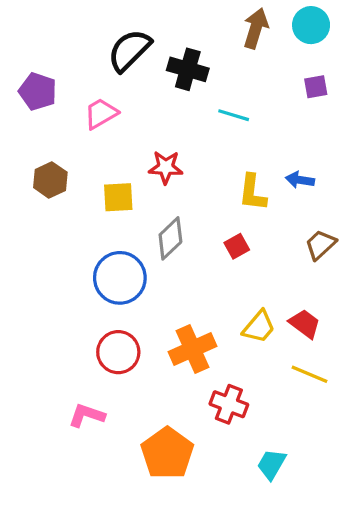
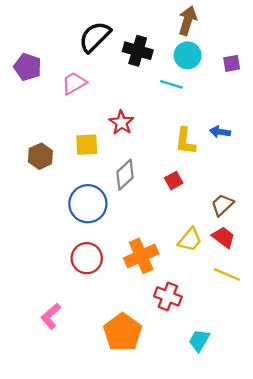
cyan circle: (311, 25) -> (188, 55), moved
red star: (166, 167) -> (121, 123), turned 30
brown hexagon: (50, 180) -> (40, 156), moved
brown trapezoid: (321, 245) -> (222, 205), moved
pink L-shape: (87, 415) -> (51, 316), moved, turned -60

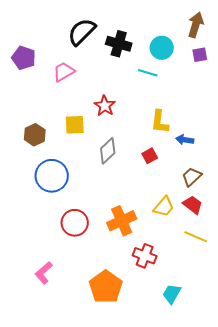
brown arrow: (188, 21) -> (196, 25), moved
blue arrow: (220, 132) -> (185, 140), moved
blue circle: (88, 204) -> (52, 176), moved

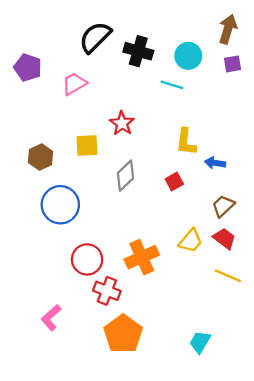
red cross: (145, 256) -> (107, 291), moved

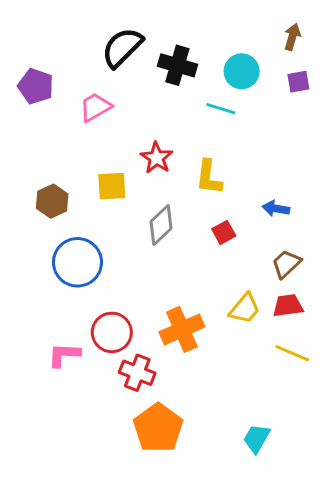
brown arrow: (228, 29) -> (292, 37), size x0.7
yellow L-shape: (186, 142) -> (209, 177), moved
red trapezoid: (224, 239) -> (288, 306), turned -45
pink L-shape: (51, 318) -> (64, 355), moved, turned 44

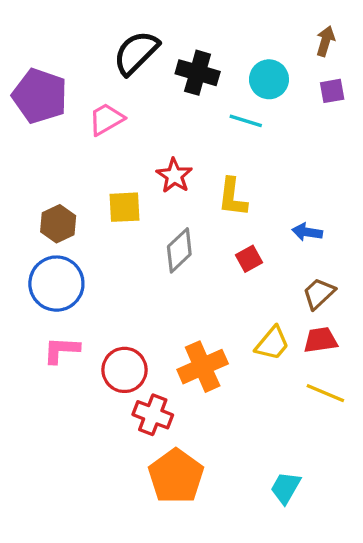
purple pentagon: (36, 86) -> (40, 96), size x1.4
blue circle: (77, 262) -> (56, 284), moved
pink L-shape: (64, 355) -> (61, 350), moved

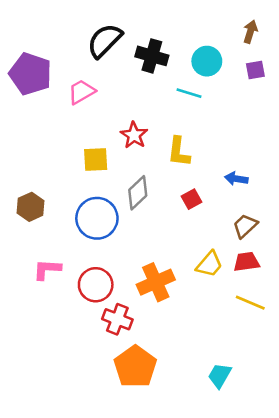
brown hexagon: (58, 224) -> (30, 207), moved
blue circle: (56, 284) -> (97, 218), moved

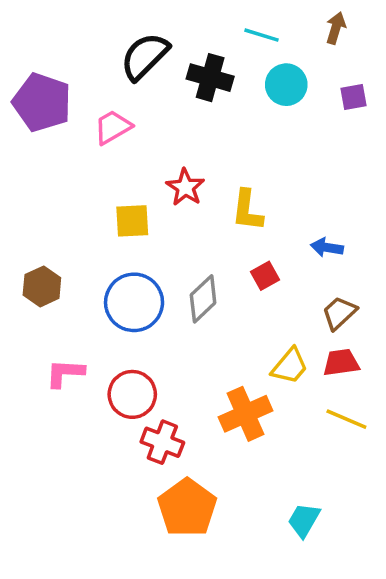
brown arrow: (250, 32) -> (336, 28), moved
cyan line: (189, 93) -> (261, 35), moved
gray diamond: (138, 193) -> (203, 299), moved
orange cross: (156, 282) -> (246, 414), moved

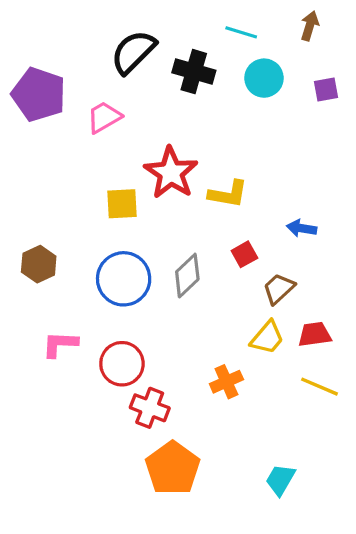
red star: (185, 187) -> (171, 173), size x1.5
yellow L-shape: (247, 210) -> (228, 194), turned -87
brown trapezoid: (339, 313) -> (279, 289), moved
orange cross: (246, 414) -> (226, 382), size x0.7

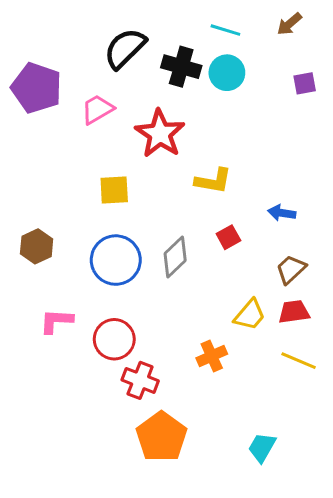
brown arrow: (310, 26) -> (289, 24), turned -148
cyan circle: (264, 78) -> (227, 73), moved
red star: (171, 173) -> (160, 134), moved
brown trapezoid: (279, 289) -> (291, 269), moved

